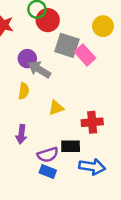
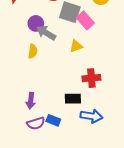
yellow triangle: (56, 108) -> (76, 46), moved
purple arrow: (21, 134) -> (31, 101), moved
purple semicircle: (48, 155) -> (36, 123), moved

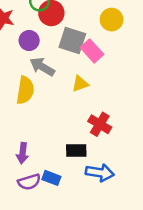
purple circle: (36, 23) -> (29, 41), moved
yellow semicircle: (33, 51) -> (25, 90), size x1.5
red cross: (91, 78) -> (100, 124), turned 36

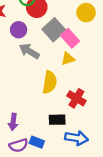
gray square: (72, 41) -> (54, 30), turned 30
yellow triangle: (80, 84) -> (68, 59), moved
yellow semicircle: (25, 90) -> (50, 82), moved

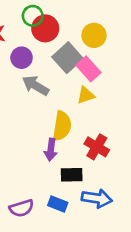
yellow circle: (86, 13) -> (94, 35), moved
purple arrow: (13, 122) -> (51, 150), moved
blue rectangle: (37, 142) -> (58, 204), moved

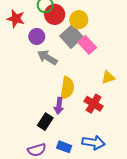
yellow circle: (94, 35) -> (79, 20), moved
yellow triangle: (86, 95) -> (108, 77), moved
black rectangle: (72, 175) -> (45, 122), moved, turned -56

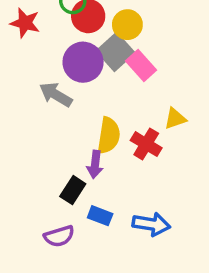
purple circle: (37, 36) -> (83, 62), moved, size x1.5
gray arrow: (47, 57) -> (56, 95), moved
red cross: (94, 104) -> (146, 144), moved
blue rectangle: (64, 147) -> (100, 216), moved

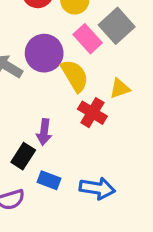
gray square: (115, 52) -> (117, 26), moved
purple circle: (83, 62) -> (44, 53), moved
yellow semicircle: (109, 136) -> (75, 76), moved, turned -40

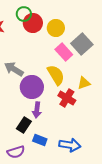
purple circle: (44, 53) -> (32, 87), moved

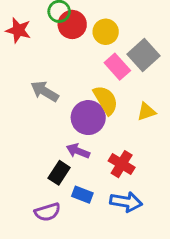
purple circle: (32, 87) -> (88, 118), moved
red cross: (67, 98) -> (122, 164), moved
purple arrow: (37, 110) -> (78, 151), turned 105

